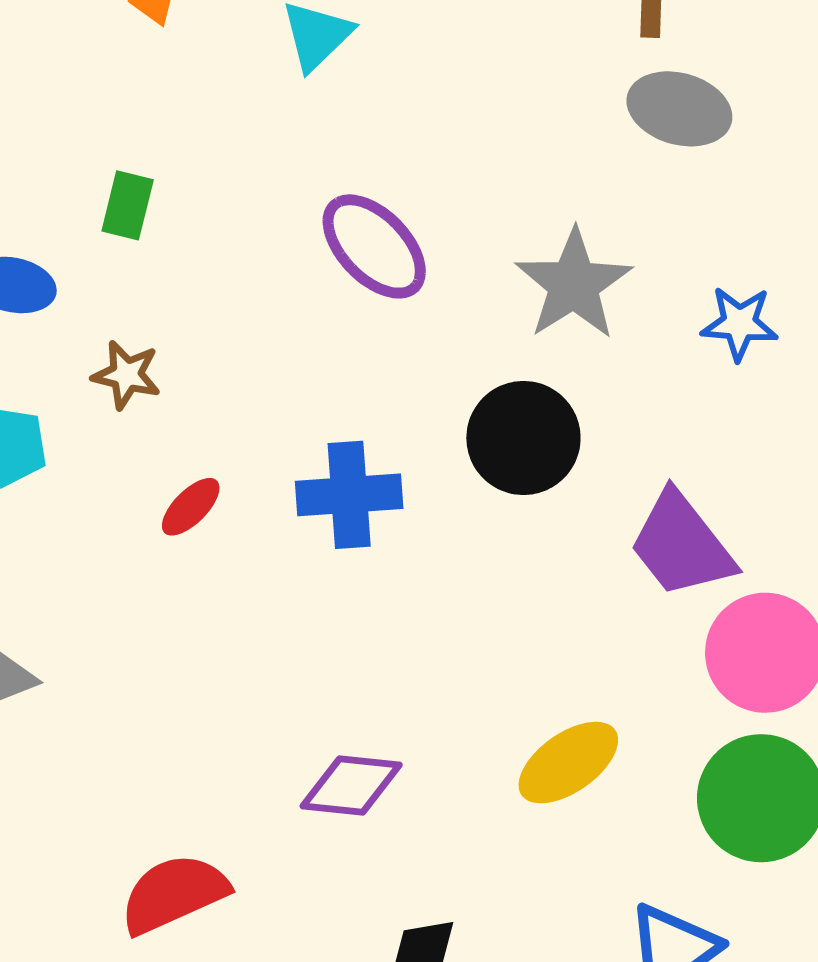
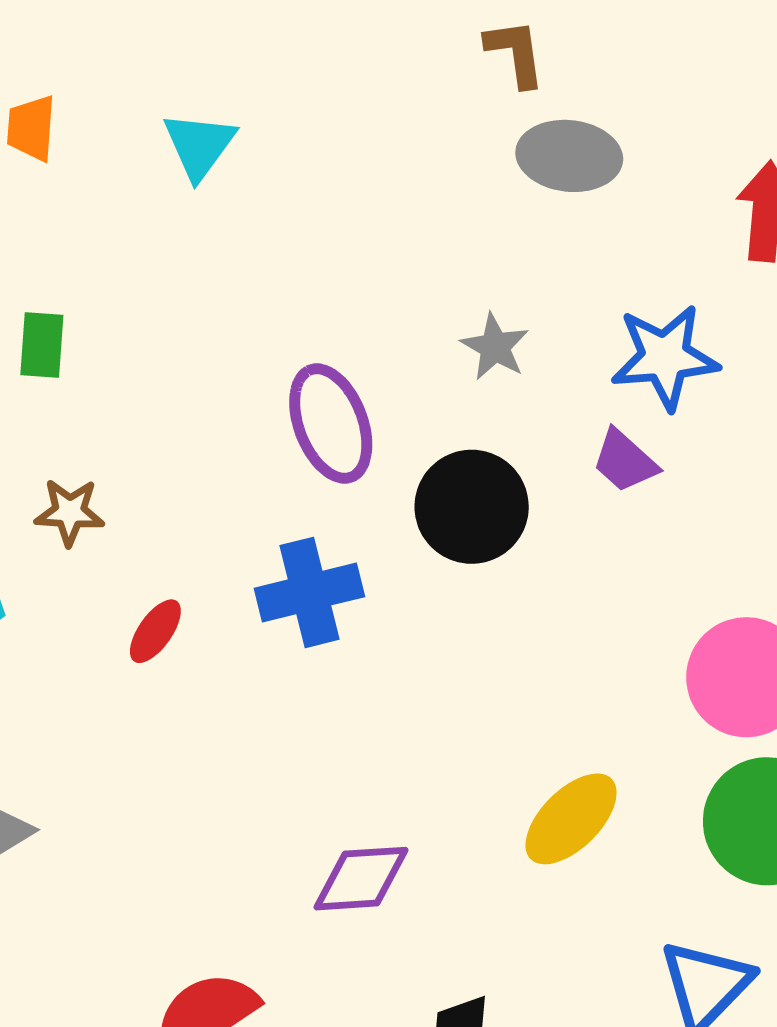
purple ellipse: (374, 246) -> (331, 424), moved, turned 33
gray star: (574, 284) -> (495, 347), size x0.6
blue star: (739, 323) -> (665, 357), size x1.4
purple trapezoid: (681, 545) -> (625, 461), moved, size x0.6

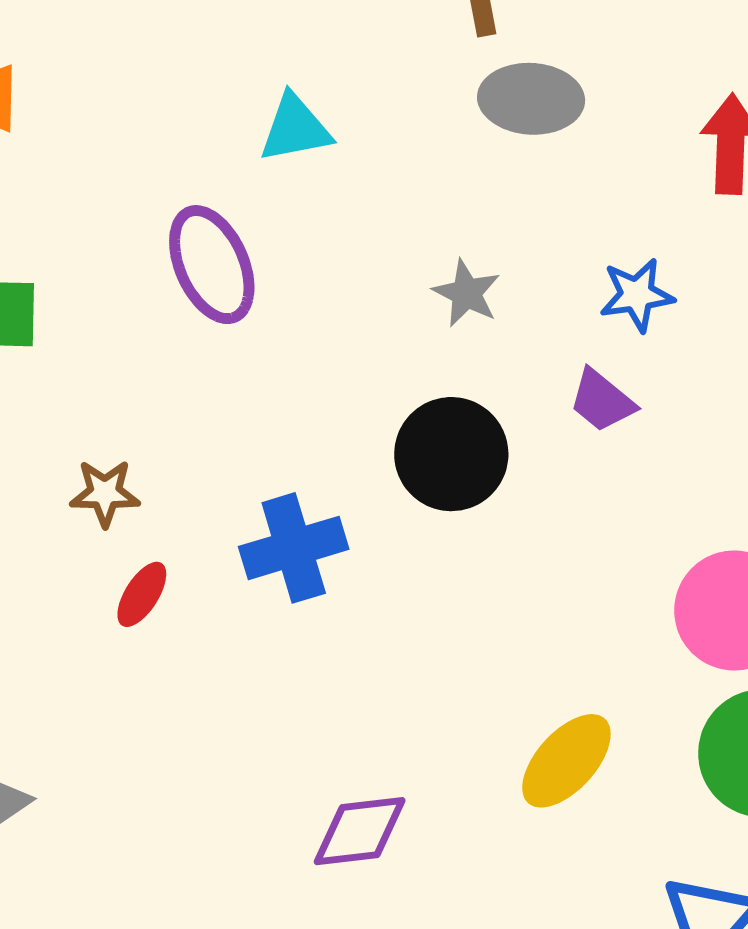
cyan triangle: (199, 145) -> (295, 128), moved, turned 46
blue star: (665, 357) -> (637, 295), size x0.7
purple ellipse: (331, 424) -> (212, 265), moved
brown star: (70, 512) -> (105, 493), moved

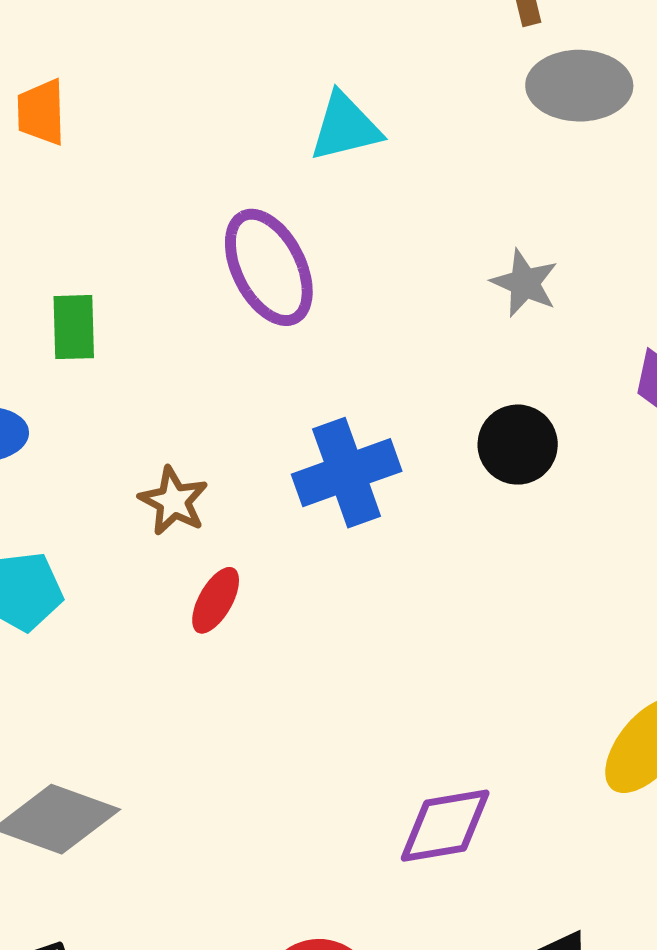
black circle: (451, 454) -> (518, 445), size x0.7
brown star: (105, 493) -> (174, 501), turned 30
blue cross: (294, 548) -> (347, 473), moved

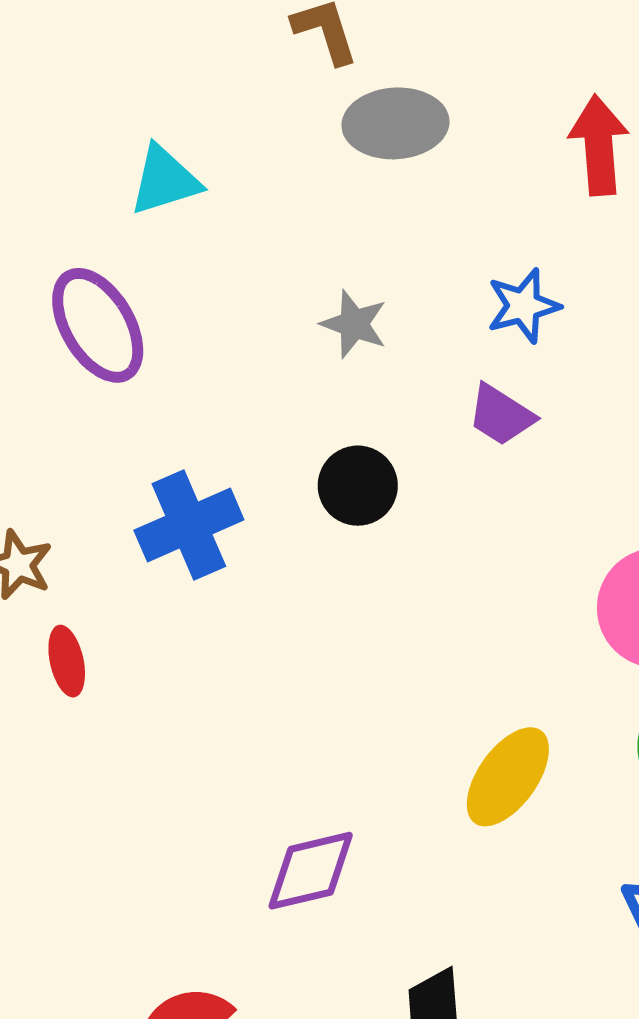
red ellipse: (216, 600) -> (67, 661), turned -38

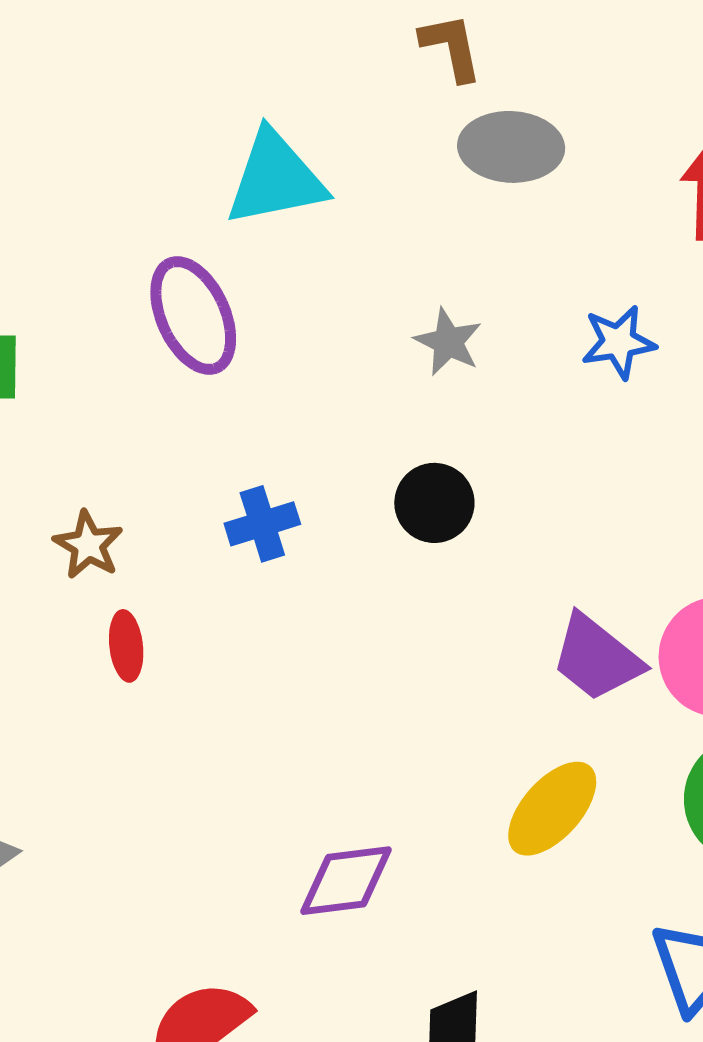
cyan triangle: (165, 180) -> (275, 179), size x1.4
purple trapezoid: (501, 415) -> (597, 658), moved, size x1.4
blue cross: (189, 525) -> (262, 524), size x0.7

